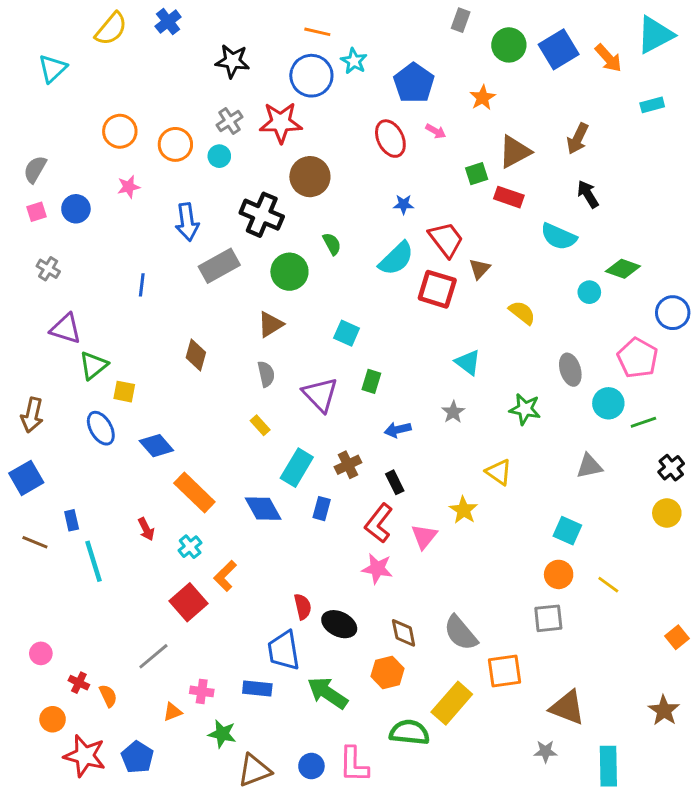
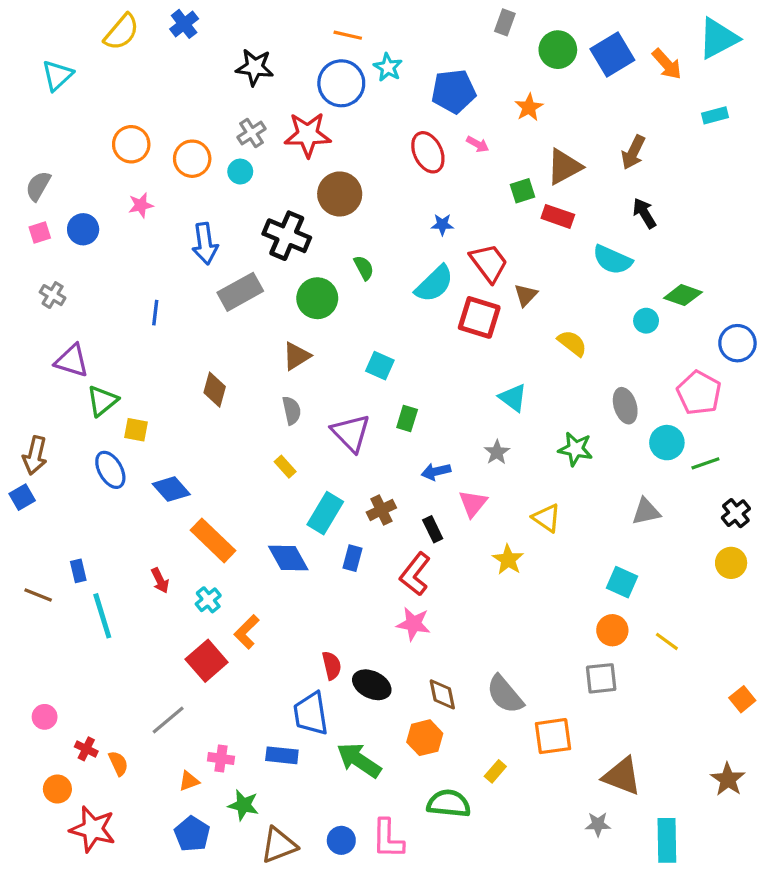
blue pentagon: (414, 83) -> (454, 91), turned 30
blue square: (26, 478) -> (22, 497), moved, size x0.7
pink triangle: (424, 536) -> (473, 504), moved
yellow rectangle: (452, 703) -> (495, 771), size x0.5
blue pentagon: (137, 757) -> (192, 834), moved

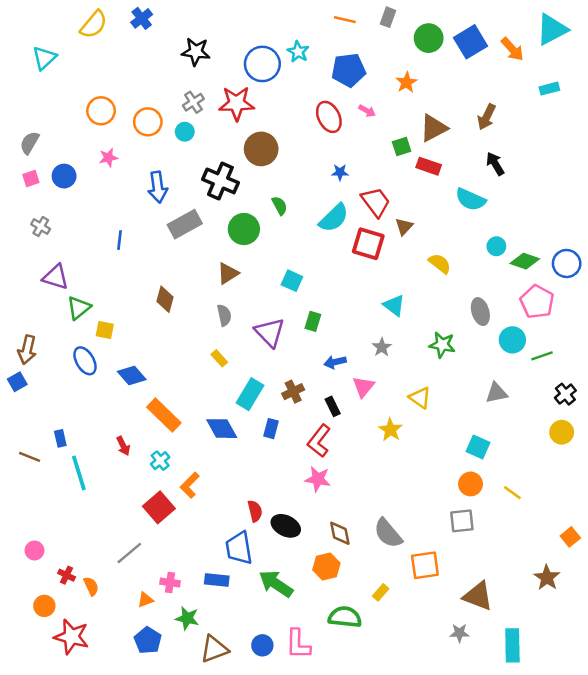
orange line: (348, 35) -> (345, 20), moved
green diamond: (683, 295) -> (525, 261), moved
brown star: (728, 779) -> (547, 578), moved

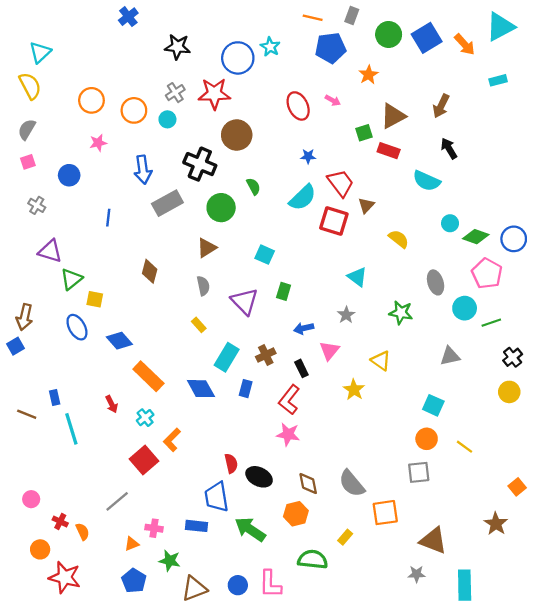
yellow semicircle: (94, 25) -> (30, 86), moved, turned -68
blue pentagon: (349, 70) -> (331, 48), moved
blue circle: (64, 176) -> (69, 175), moved

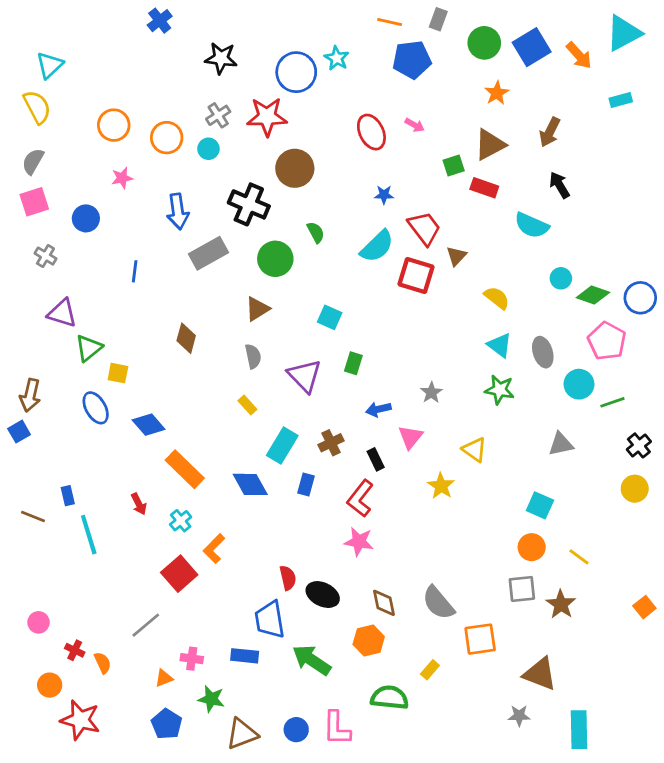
orange star: (368, 75) -> (497, 93), moved
pink square: (28, 162) -> (34, 202), size x1.5
cyan triangle: (357, 277) -> (500, 345), moved
brown star: (496, 524) -> (561, 604), moved

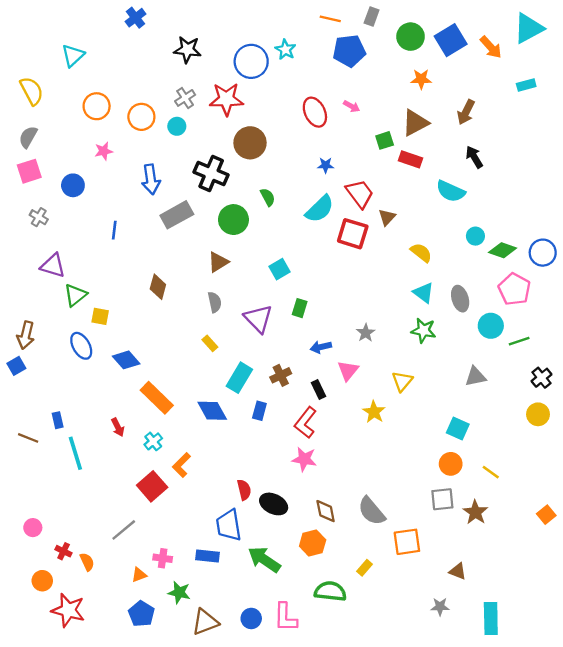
cyan triangle: (50, 65) -> (73, 55), moved
orange star: (497, 93) -> (421, 79), turned 30
cyan square: (330, 317) -> (280, 269), turned 36
yellow triangle: (475, 450) -> (402, 381), turned 35
brown triangle: (540, 674) -> (458, 571), size x0.6

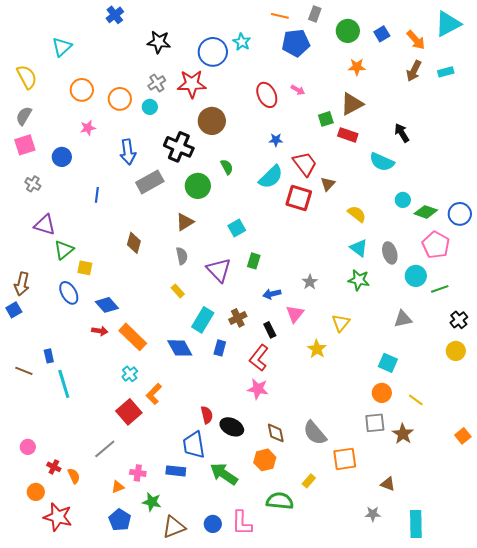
blue square: (451, 40) -> (382, 34), size x0.6
brown arrow: (466, 112) -> (414, 71), moved
red arrow: (118, 427) -> (100, 331), moved, turned -56

